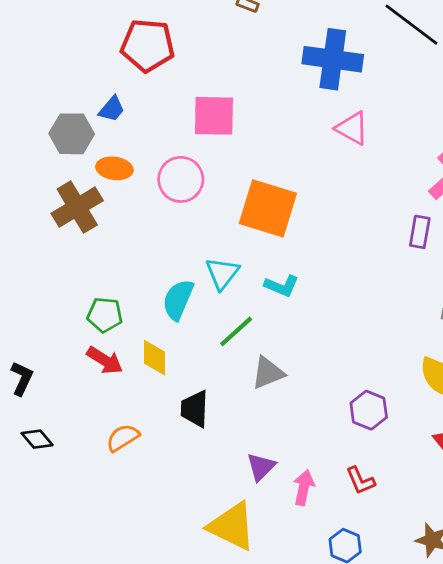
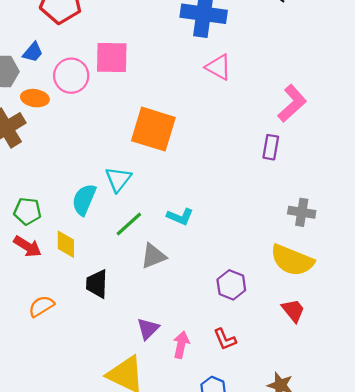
pink circle: (181, 179) -> (71, 76), moved
cyan L-shape: (282, 286) -> (180, 217), moved

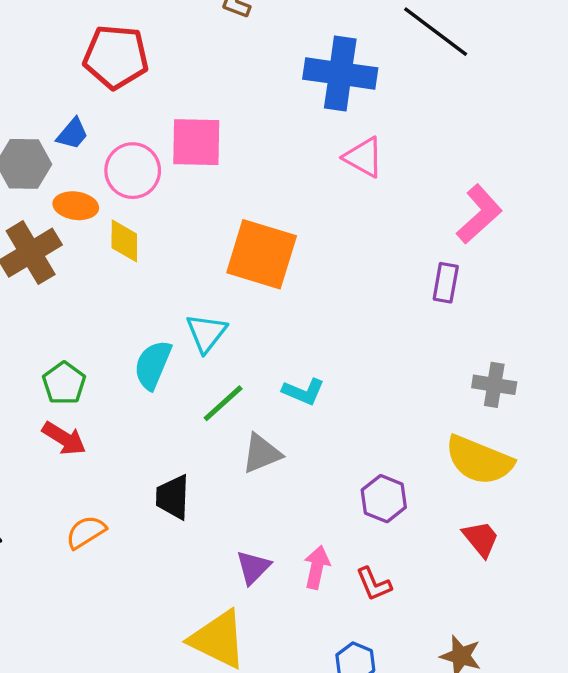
green pentagon: (27, 211) -> (64, 383), turned 30
yellow diamond: (66, 244) -> (124, 241), moved
pink arrow: (181, 345) -> (317, 567), moved

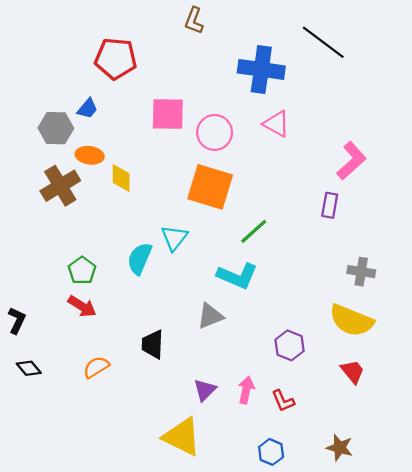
pink circle: (133, 171) -> (215, 132), moved
cyan L-shape: (303, 392) -> (237, 276), size x1.5
green line: (223, 403) -> (254, 231), moved

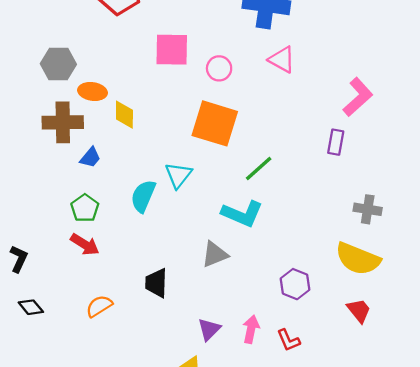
blue trapezoid: (87, 109) -> (90, 158), moved
pink circle: (215, 132) -> (219, 68), size x0.7
brown cross: (60, 186) -> (63, 122), turned 30

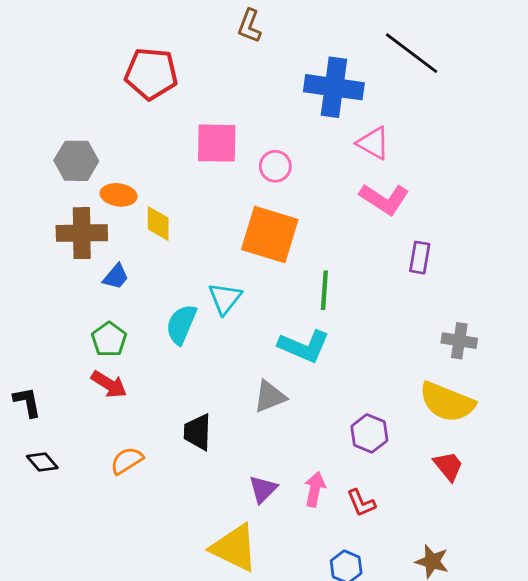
pink triangle: (282, 60) -> (373, 143), moved
pink L-shape: (358, 97) -> (384, 199), moved, turned 75
green line: (259, 169) -> (324, 290), turned -44
black L-shape: (19, 259) -> (27, 402), turned -36

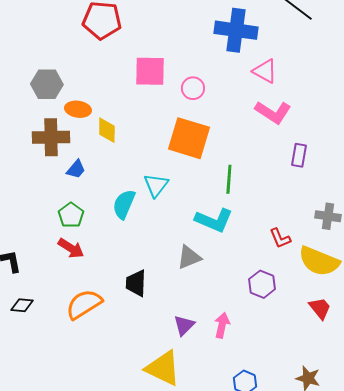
orange semicircle: (127, 461) -> (84, 304), size x1.5
black diamond: (42, 462) -> (22, 305), turned -45
red L-shape: (361, 503) -> (280, 238), moved

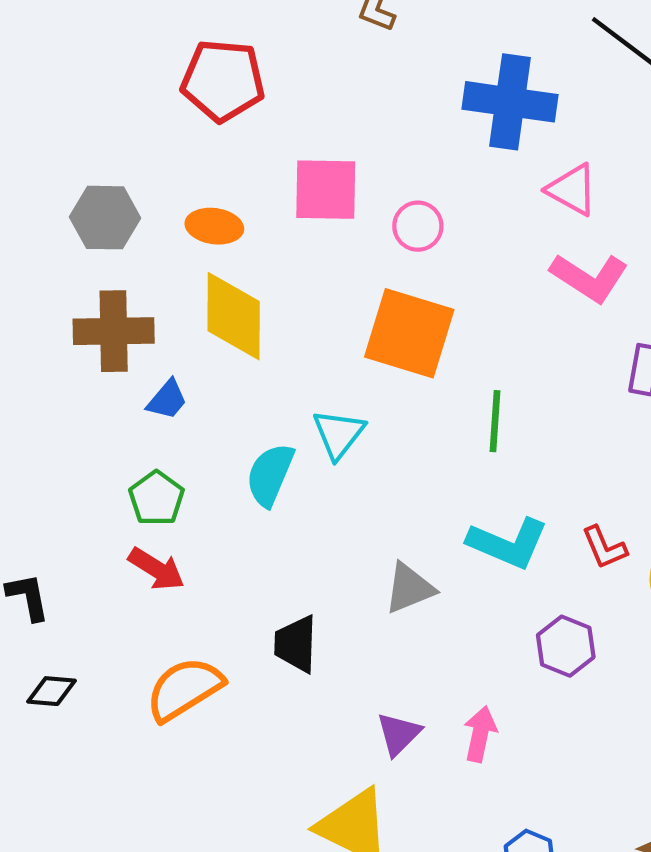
orange ellipse: (78, 109) -> (214, 226), moved
yellow diamond: (107, 130) -> (234, 316), size x1.6
cyan L-shape: (214, 220) -> (508, 543), moved

